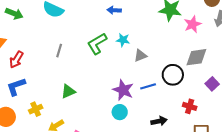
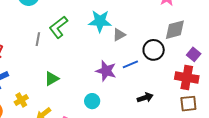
cyan star: (123, 40) -> (100, 21), size x1.6
green L-shape: (97, 44) -> (58, 27), moved
red cross: (190, 106) -> (187, 78), moved, size x1.6
cyan circle: (120, 112) -> (92, 101), moved

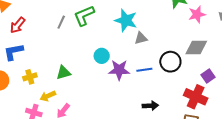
purple star: (106, 71) -> (119, 70), turned -30
green triangle: (52, 79) -> (64, 73), moved
cyan circle: (92, 101) -> (102, 56), moved

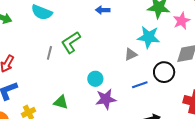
cyan star: (126, 20) -> (149, 37), moved
purple star: (119, 70) -> (106, 99), moved
green triangle: (64, 73) -> (61, 102), turned 42

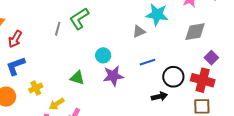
black circle: (164, 72) -> (173, 77), moved
green triangle: (61, 102) -> (77, 78), moved

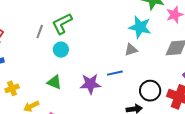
gray triangle: (139, 31) -> (131, 50), moved
cyan circle: (103, 55) -> (61, 50), moved
blue line: (148, 62) -> (115, 73), moved

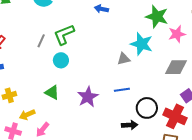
gray triangle: (131, 50) -> (124, 59), moved
blue line: (115, 73) -> (122, 90), moved
purple star: (90, 84) -> (88, 97), turned -30

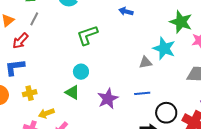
gray line: (41, 41) -> (34, 19), moved
cyan circle: (61, 60) -> (81, 72), moved

